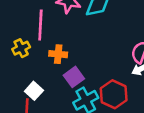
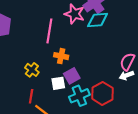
yellow cross: (21, 48) -> (32, 70), moved, turned -32
white square: (34, 91) -> (58, 83), moved, turned 32

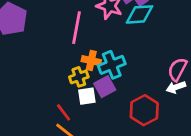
yellow cross: (32, 70) -> (79, 77), moved, turned 32
red line: (31, 96) -> (64, 112), moved, turned -48
cyan cross: (79, 96) -> (112, 65), moved

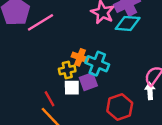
pink line: (76, 28) -> (41, 22), moved, turned 40
cyan cross: (112, 65) -> (97, 64), turned 35
white arrow: (176, 87) -> (150, 91), turned 98

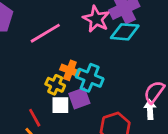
pink line: (41, 22) -> (45, 33), moved
yellow cross: (67, 70) -> (55, 85), turned 35

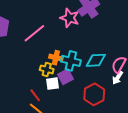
cyan diamond: (125, 32) -> (96, 60), moved
white arrow: (150, 110) -> (118, 78), turned -136

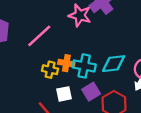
yellow cross: (47, 69) -> (50, 70), moved
purple square: (66, 77) -> (91, 92), moved

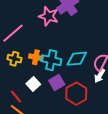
yellow cross: (50, 70) -> (14, 59), moved
white square: (64, 94) -> (33, 84), turned -32

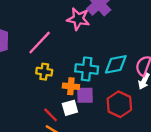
orange cross: (36, 57) -> (71, 86), moved
purple square: (57, 83) -> (85, 95), moved, turned 35
white square: (33, 84) -> (70, 108), moved, turned 32

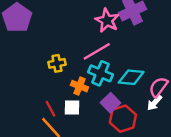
pink line: (40, 43) -> (97, 51), moved
yellow cross: (44, 72) -> (57, 63), turned -35
purple square: (85, 95) -> (111, 103), moved, turned 30

